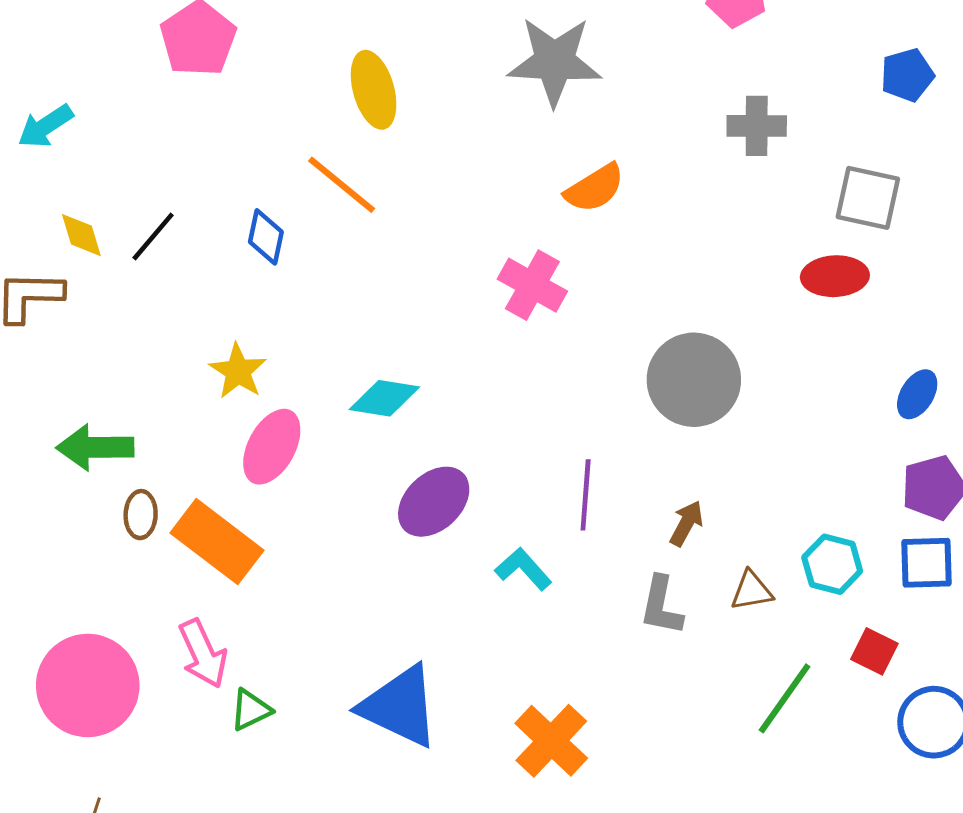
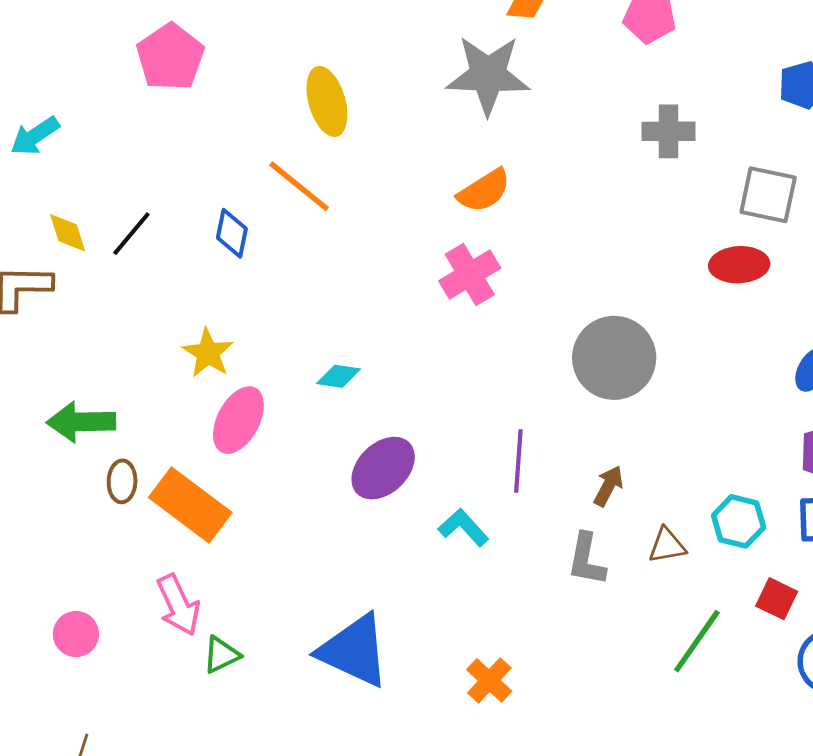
orange semicircle: (595, 188) -> (484, 191), moved
pink cross: (532, 285) -> (470, 275), turned 30
cyan diamond: (384, 398) -> (339, 376), size x0.7
pink circle: (88, 685) -> (76, 634), size x0.5
orange cross: (551, 741) -> (489, 680), size x0.7

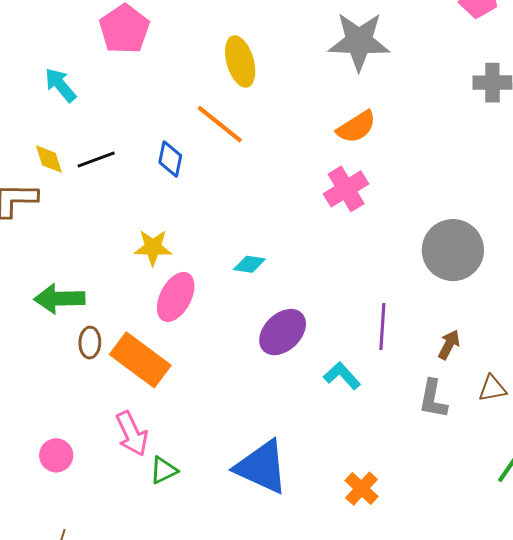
cyan arrow: (35, 136) -> (60, 85), moved, turned 84
black line: (131, 234) -> (96, 160), turned 30
yellow star: (208, 353) -> (153, 248), turned -30

